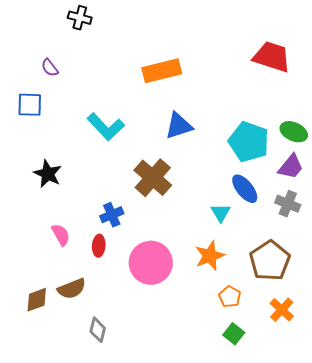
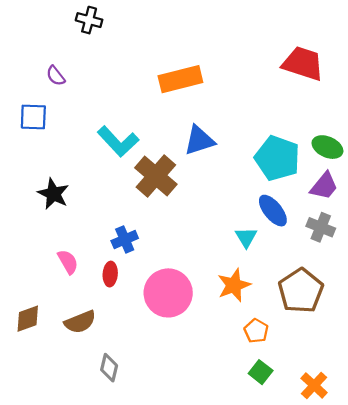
brown cross: (153, 178) -> (156, 176), moved
brown diamond: (37, 300) -> (28, 319), moved
orange cross: (282, 310) -> (314, 385), moved

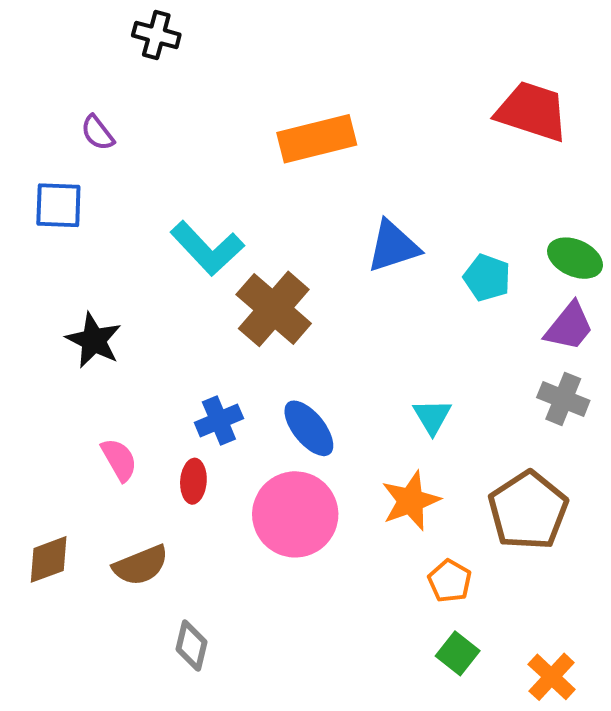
blue triangle: (199, 140) -> (393, 246), moved
cyan pentagon: (277, 158) -> (487, 278), size x0.6
blue ellipse: (273, 211) -> (309, 428), moved

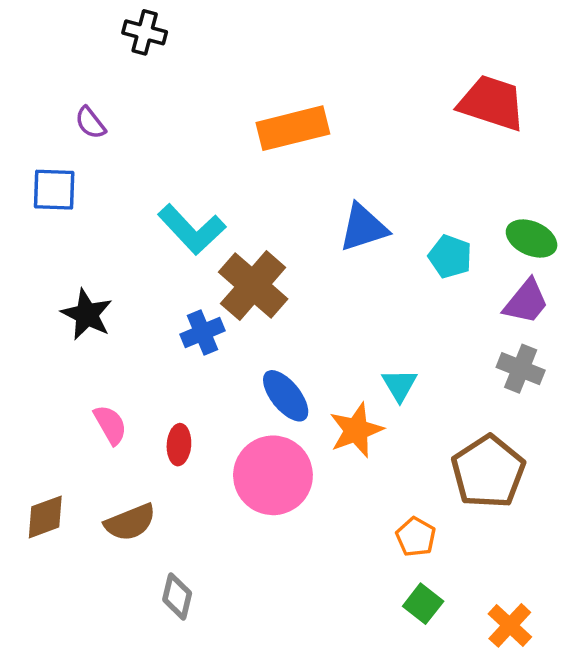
blue cross: (219, 421) -> (202, 333), moved
orange star: (411, 501) -> (356, 430), moved

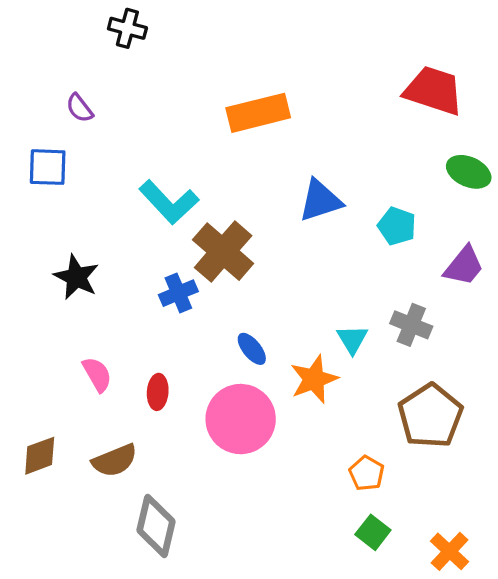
green ellipse: (532, 238) -> (469, 172), moved
gray cross: (521, 369) -> (411, 325), moved
blue ellipse: (286, 396) -> (252, 349), size x0.7
gray diamond: (177, 596) -> (156, 526), size x1.5

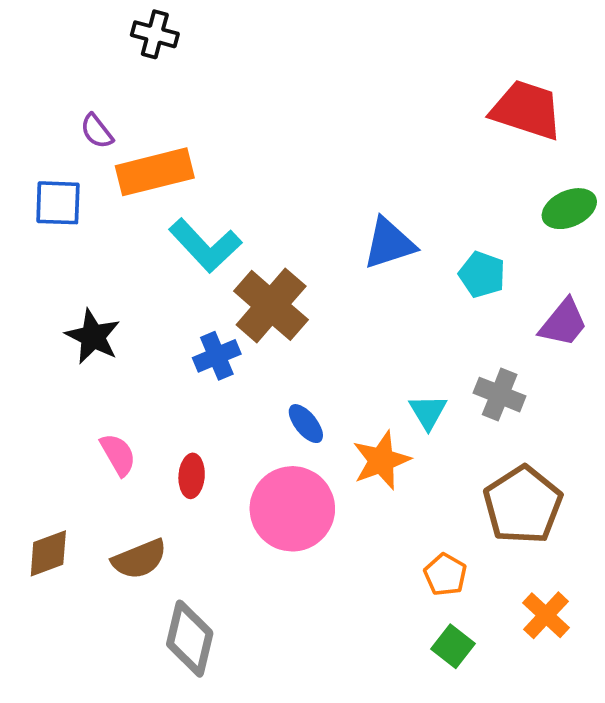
orange rectangle: (258, 113) -> (155, 172), moved
green ellipse: (469, 172) -> (569, 209), turned -48
orange cross: (450, 551) -> (546, 615), moved

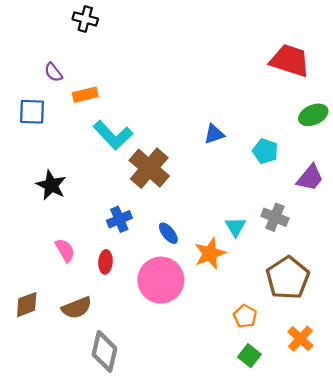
orange rectangle: (155, 172) -> (85, 95), size x0.6
blue triangle: (389, 243) -> (214, 134), size x0.7
blue cross: (217, 356) -> (119, 219), moved

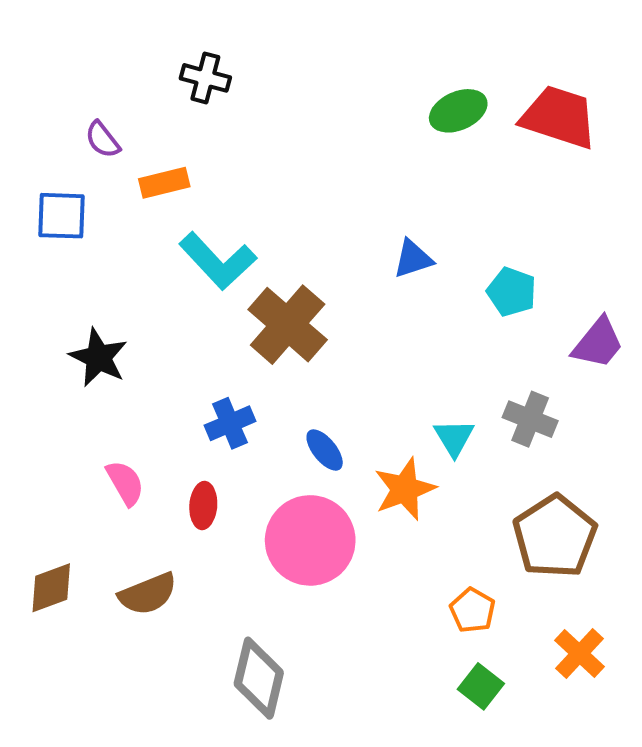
black cross: (85, 19) -> (205, 78), moved
green ellipse: (313, 115) -> (458, 111), moved
gray diamond: (104, 351) -> (259, 678), moved

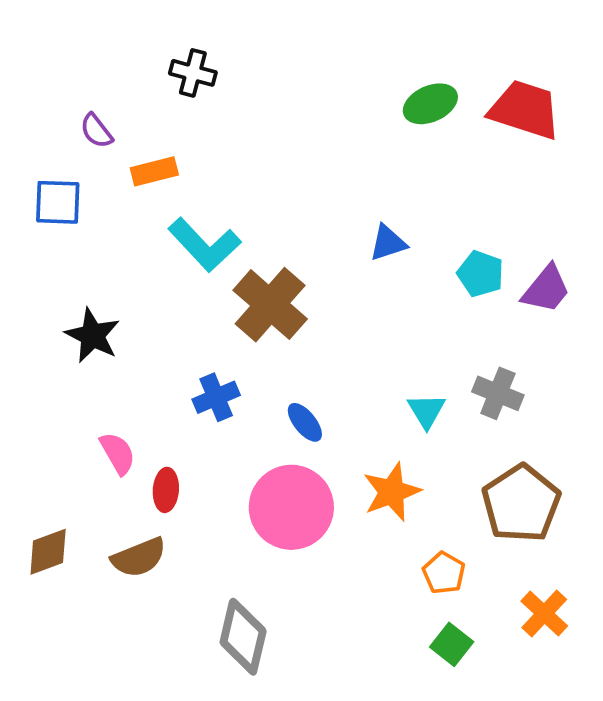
purple trapezoid: (598, 343) -> (546, 289), moved
orange star: (405, 489) -> (392, 492), moved
red ellipse: (203, 506) -> (166, 490), moved

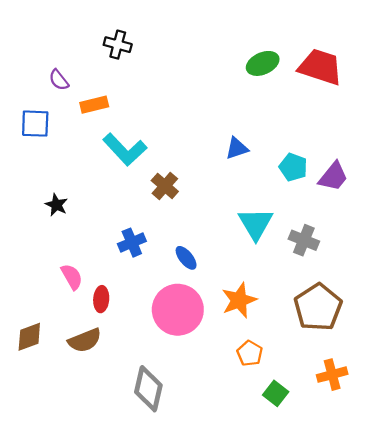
brown cross: (270, 305) -> (165, 186), size x0.6
black star: (92, 335) -> (56, 205), size x0.7
cyan triangle: (426, 411) -> (256, 224), moved, size x1.5
orange pentagon: (444, 573) -> (250, 353), moved
orange cross: (544, 613) -> (332, 375), turned 32

